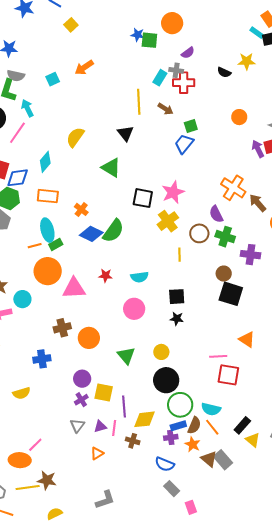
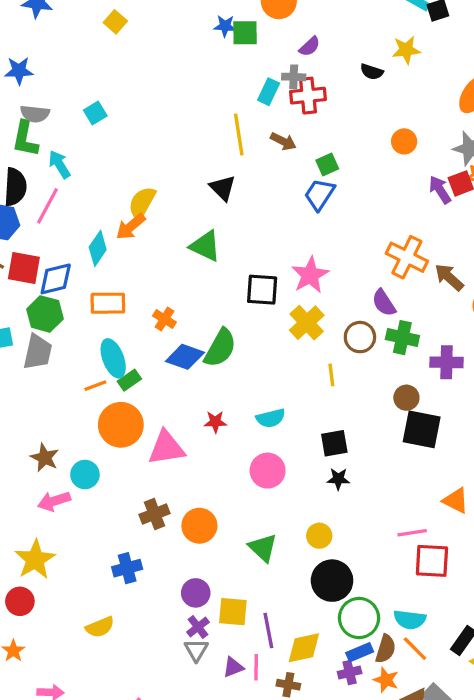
orange arrow: (84, 67) -> (131, 227), moved
gray triangle: (77, 426) -> (196, 650), moved

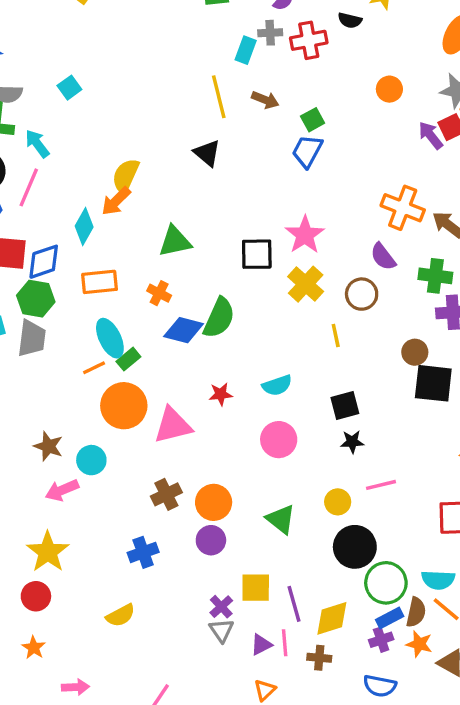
red cross: (308, 96) -> (309, 40), moved
green triangle: (205, 246) -> (175, 241), moved, turned -32
green cross: (402, 338) -> (435, 276), moved
pink line: (412, 533) -> (381, 485), moved
purple circle: (196, 593) -> (211, 540), moved

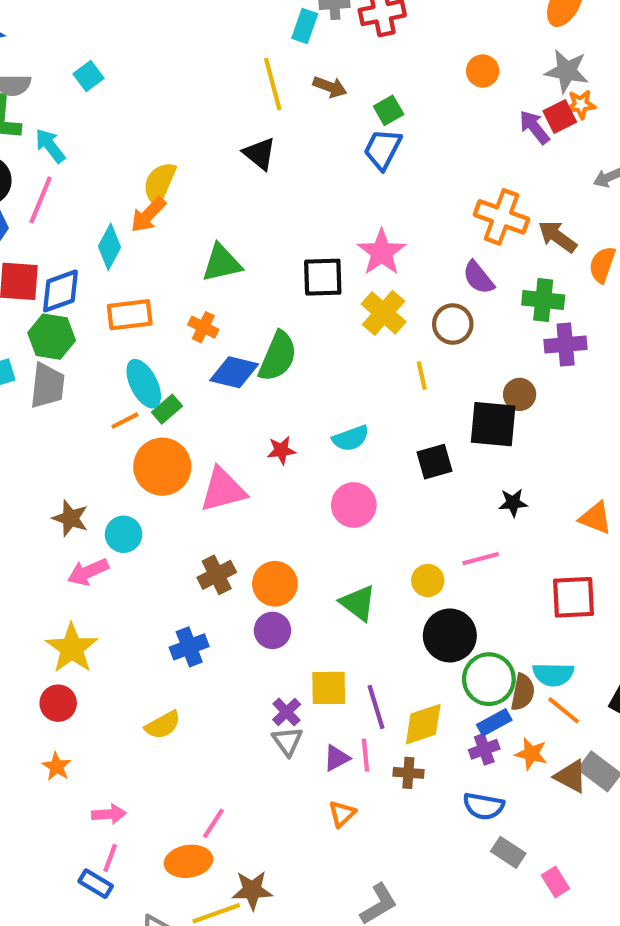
black square: (433, 383) -> (493, 424), moved
black star: (352, 442) -> (513, 503), moved
brown semicircle: (416, 612) -> (523, 692), moved

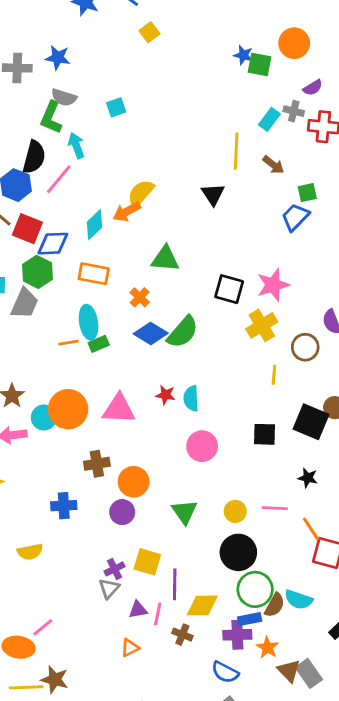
cyan semicircle: (351, 438) -> (191, 398), moved, turned 90
orange circle: (162, 467) -> (68, 409), moved
orange line: (564, 710) -> (311, 529), moved
purple cross: (484, 749) -> (237, 635), size x1.4

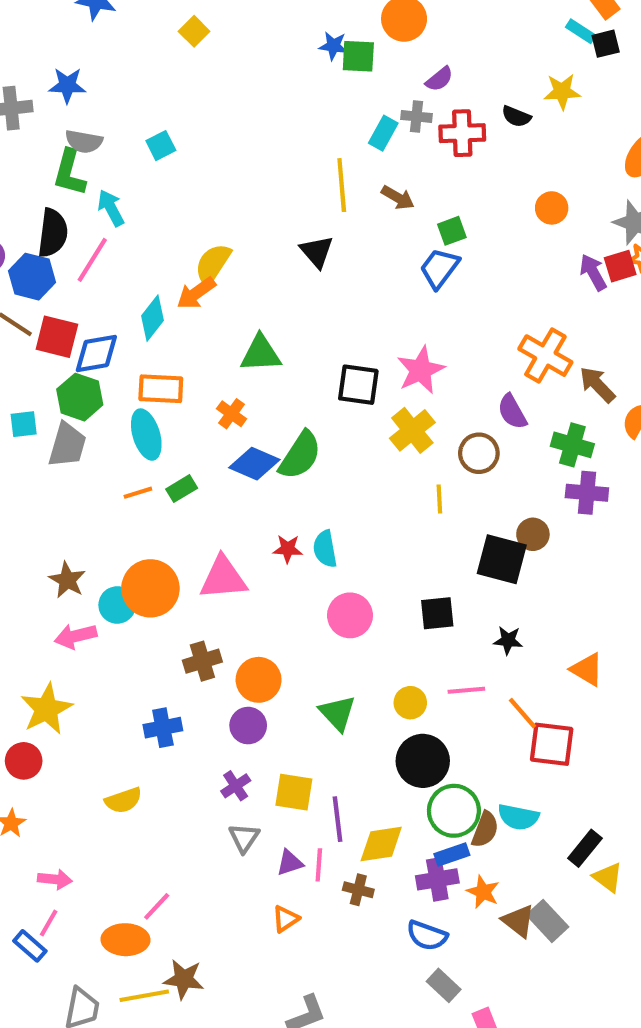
cyan ellipse: (89, 322) -> (146, 435), moved
black square: (264, 434) -> (437, 613), moved
purple cross: (115, 569) -> (236, 786), moved

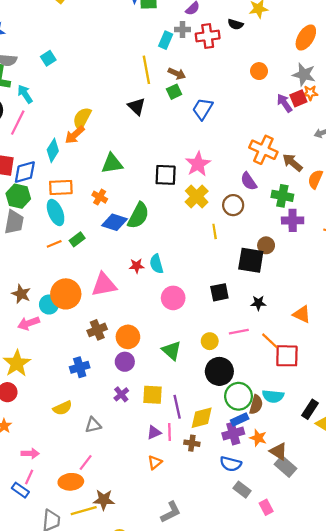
green square: (452, 231) -> (174, 92), moved
gray triangle: (244, 838) -> (93, 425), moved, turned 49
gray rectangle: (547, 921) -> (285, 466), moved

